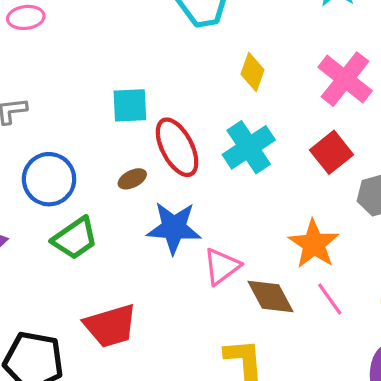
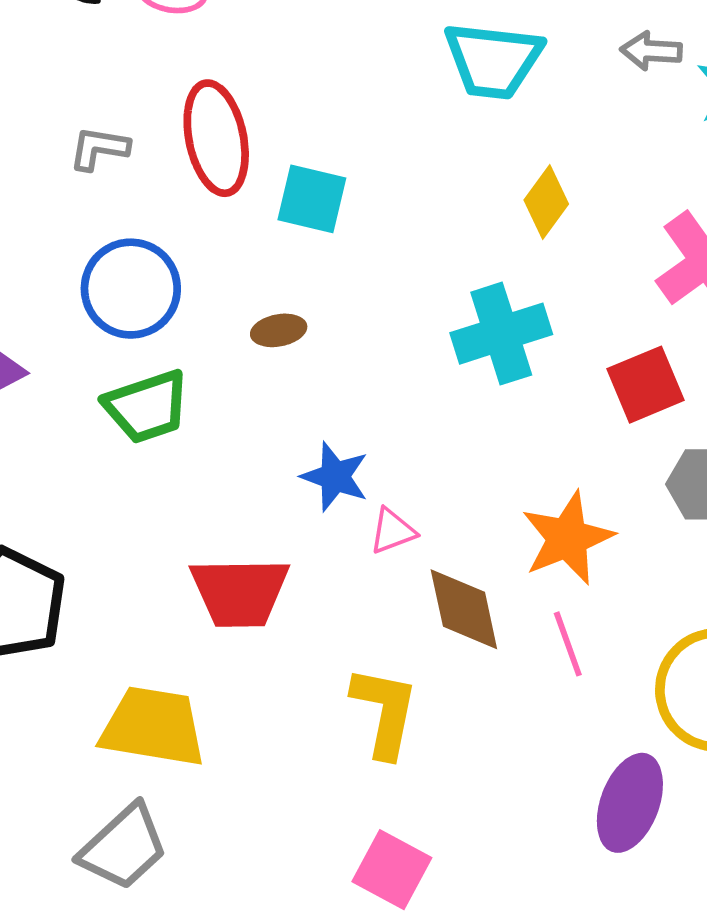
red ellipse: (177, 147) -> (216, 138), moved
blue star: (174, 228) -> (335, 477), moved, size x0.7
pink triangle: (222, 266) -> (393, 531), size x0.7
red trapezoid: (111, 326) -> (240, 592), moved

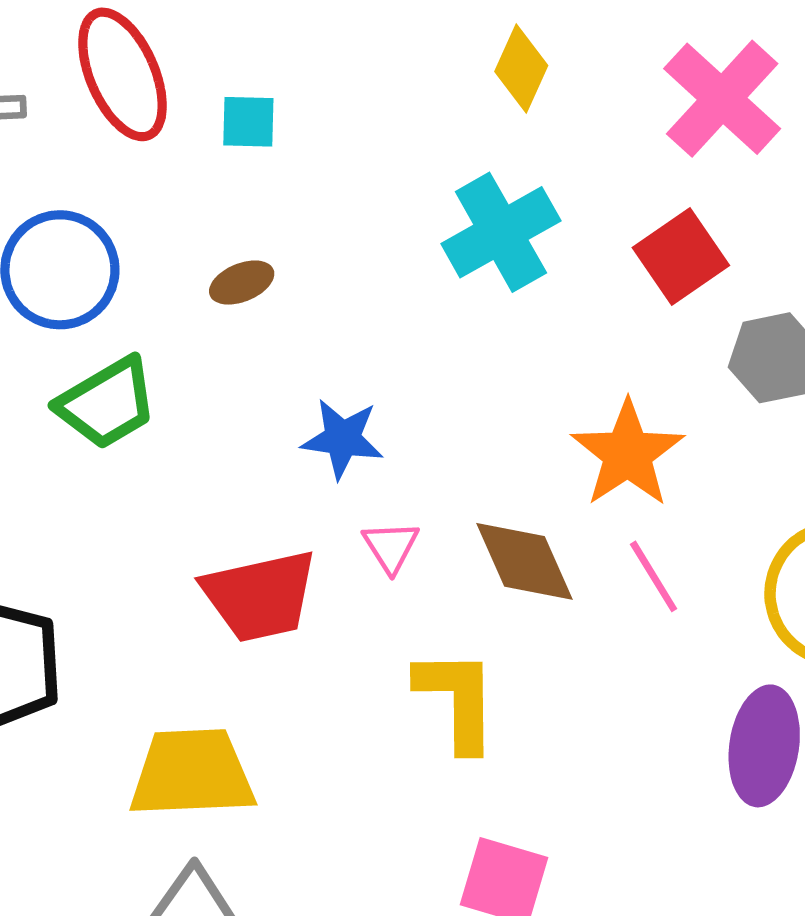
cyan square: (312, 199) -> (248, 122), size x0.7
pink triangle: (393, 531) -> (391, 547), moved, turned -30

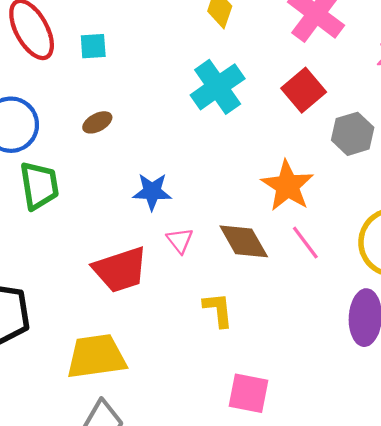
green trapezoid: (107, 403) -> (39, 185), turned -63
yellow L-shape: (457, 700) -> (218, 310), size x0.7

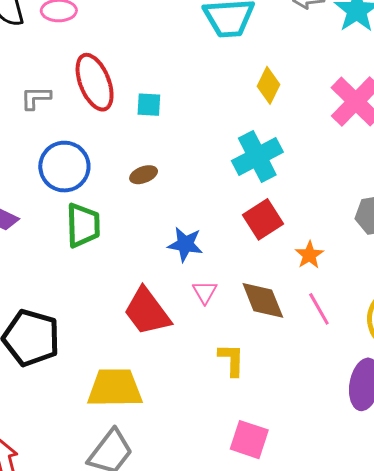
red square: (304, 90) -> (263, 219), moved
orange star: (287, 186) -> (309, 255), size x0.6
red trapezoid: (120, 270) -> (147, 312), turned 64

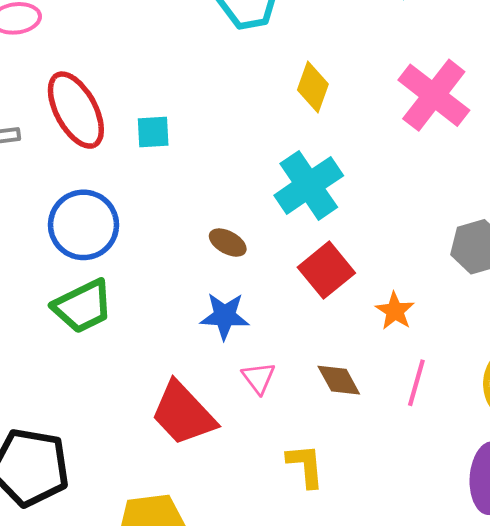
blue circle: (64, 167) -> (83, 225), moved
brown ellipse: (144, 175) -> (228, 243), moved, turned 56
green trapezoid: (83, 225) -> (83, 306), turned 72
brown diamond: (263, 300) -> (339, 380), size x0.7
pink line: (319, 309) -> (416, 383), turned 52

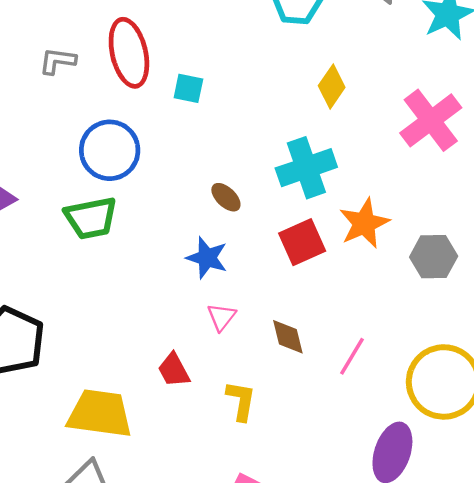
orange star: (395, 311) -> (364, 223), moved, size x1.5
red trapezoid: (183, 414) -> (174, 370), moved, size x0.6

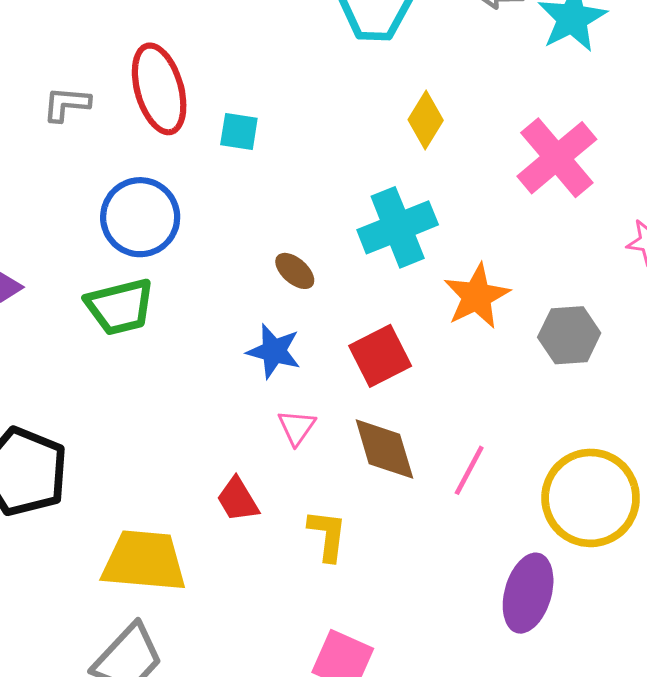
red square: (302, 242) -> (380, 356), moved
brown diamond: (288, 337) -> (384, 449), size x1.4

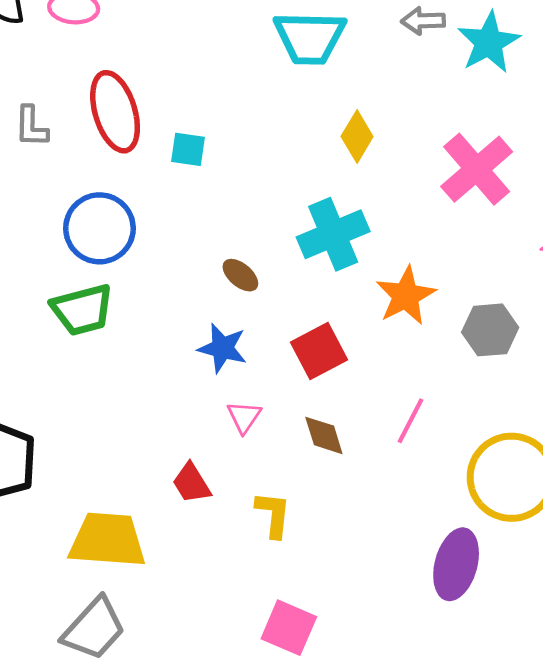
gray L-shape: (66, 104) -> (31, 127), turned -93
brown diamond: (384, 449) -> (324, 435), size x0.7
pink line: (469, 470) -> (411, 421), moved

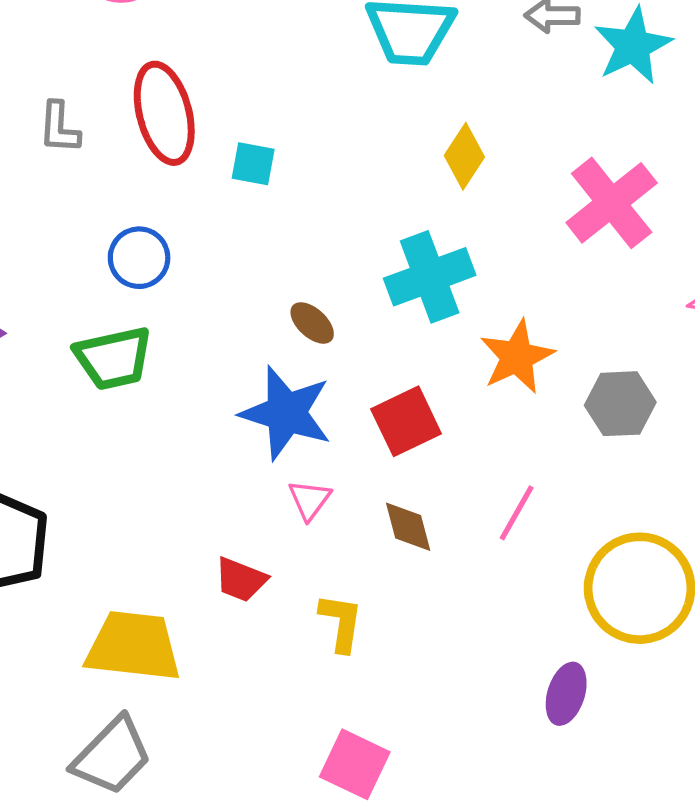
blue circle: (99, 228) -> (139, 258), size x0.7
blue star: (222, 348) -> (286, 413), size x1.5
red trapezoid: (191, 483) -> (241, 580), turned -39
purple ellipse: (456, 564) -> (566, 694), size x0.7

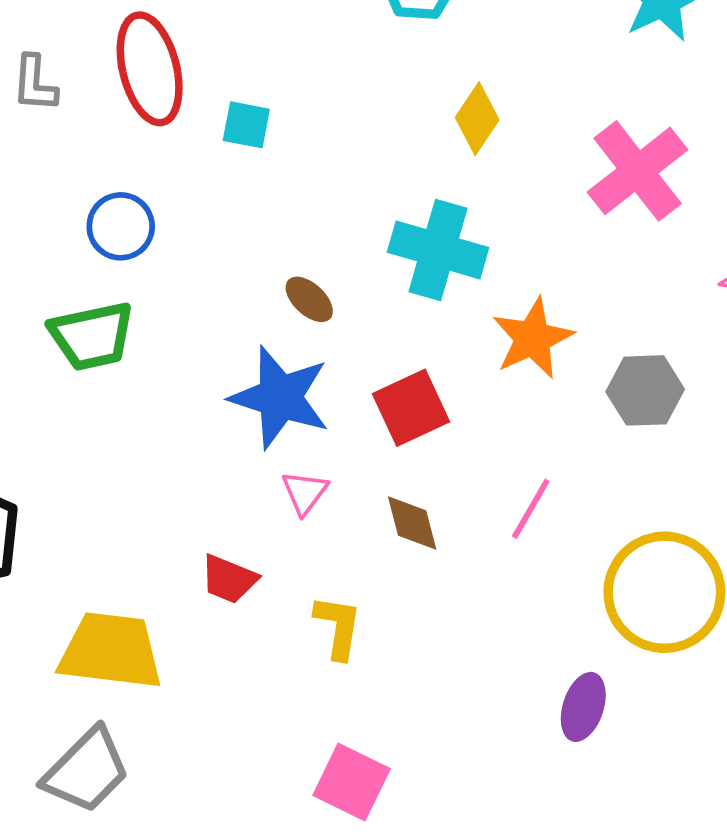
cyan cross: (430, 277) -> (438, 250), turned 36

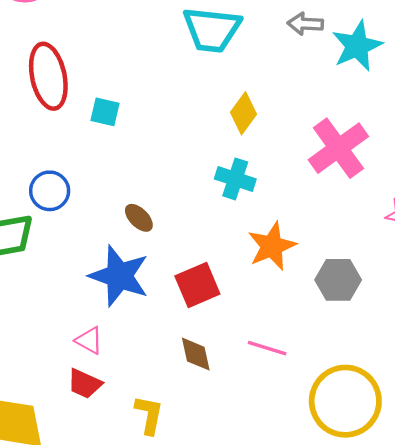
blue circle: (121, 226) -> (50, 191), moved
cyan cross: (438, 250) -> (235, 179), moved, size x0.7
pink triangle: (305, 492) -> (89, 340), moved, turned -40
pink line: (531, 509) -> (267, 348), turned 75

